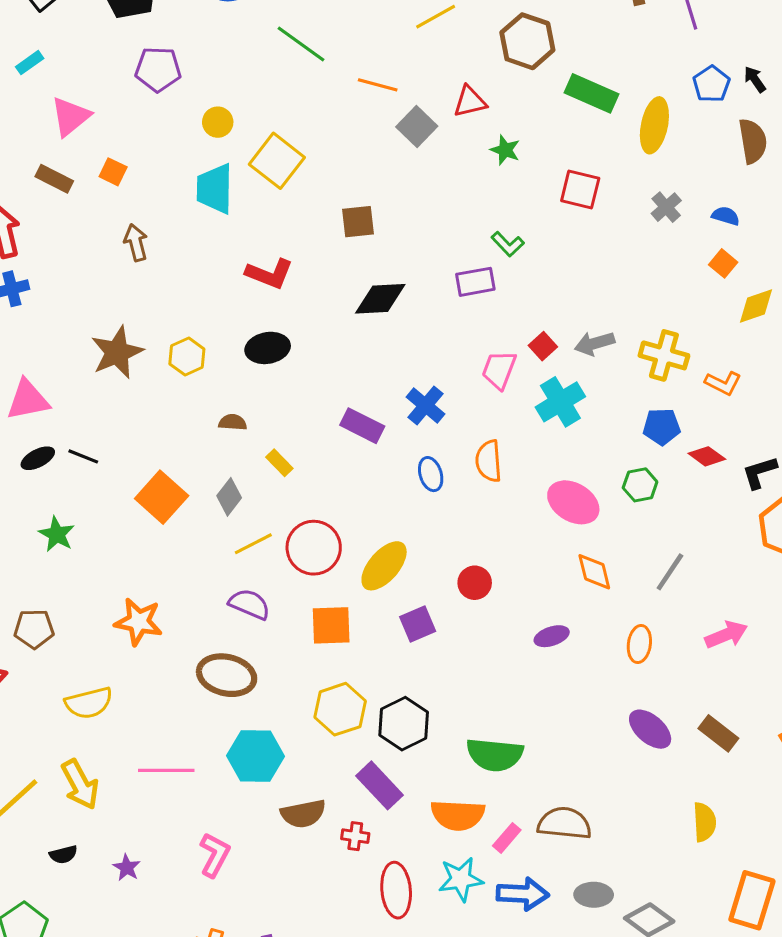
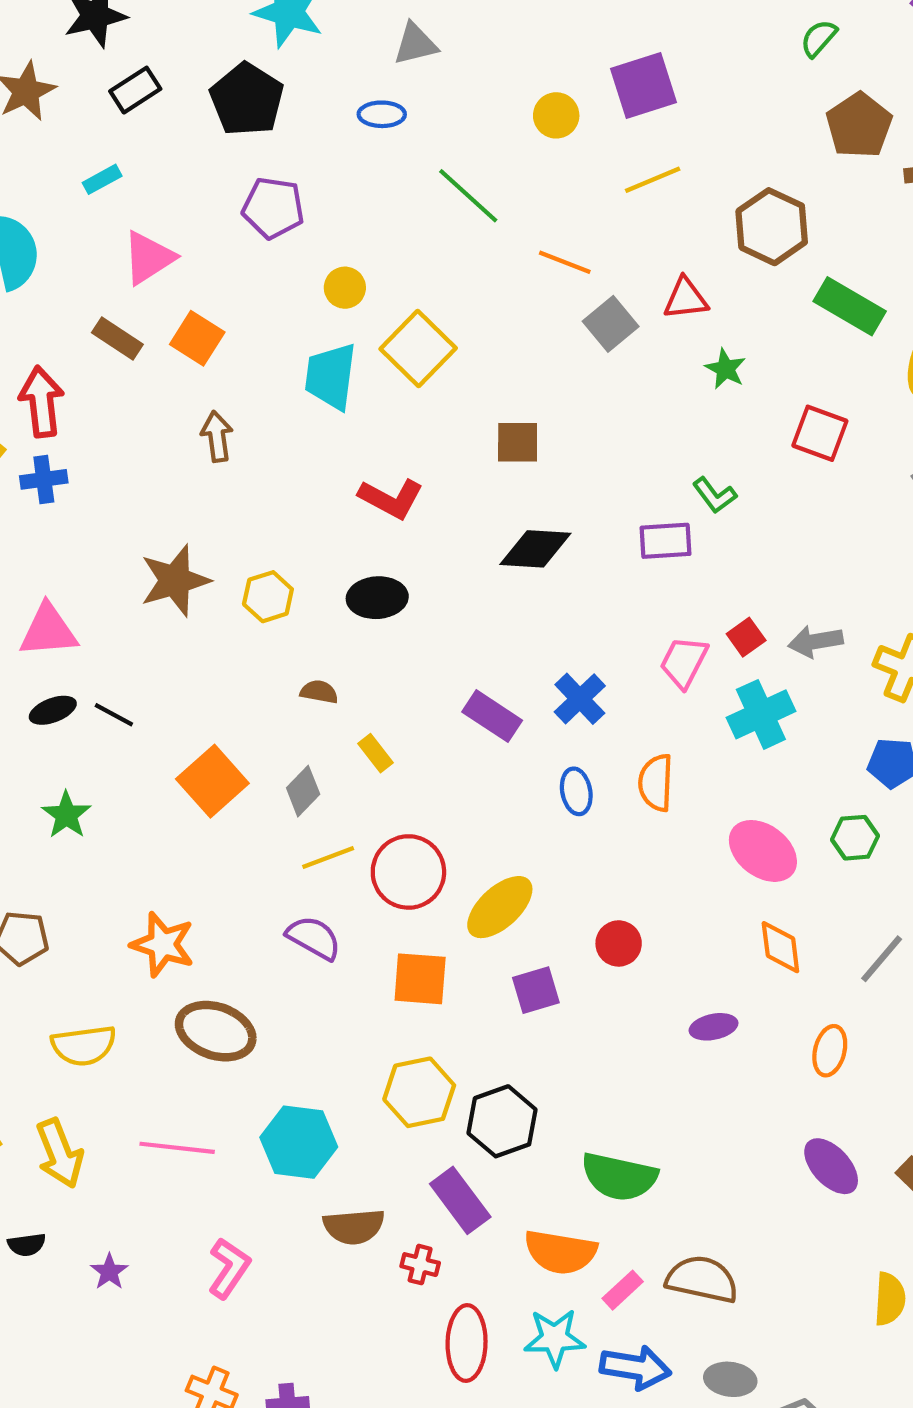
orange square: (113, 172) -> (197, 338), size x1.4
brown ellipse: (227, 675) -> (216, 1031), moved

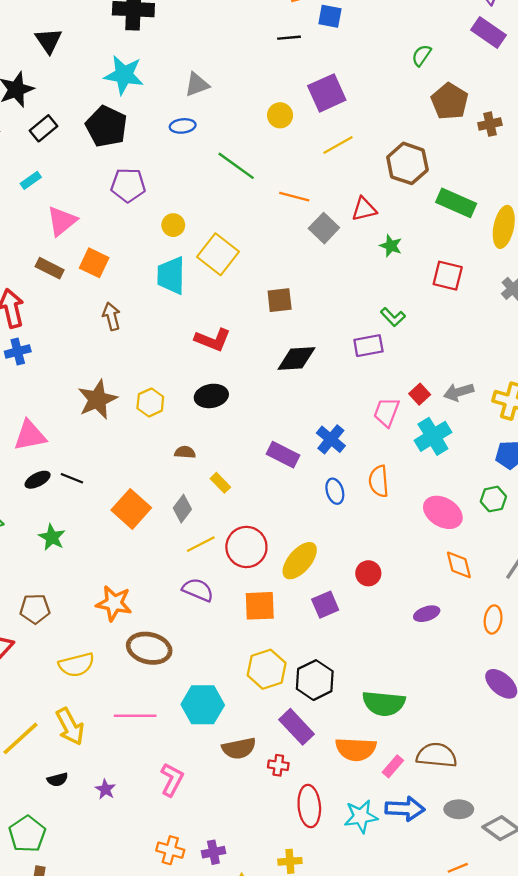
cyan star: (555, 1338) -> (361, 816), moved

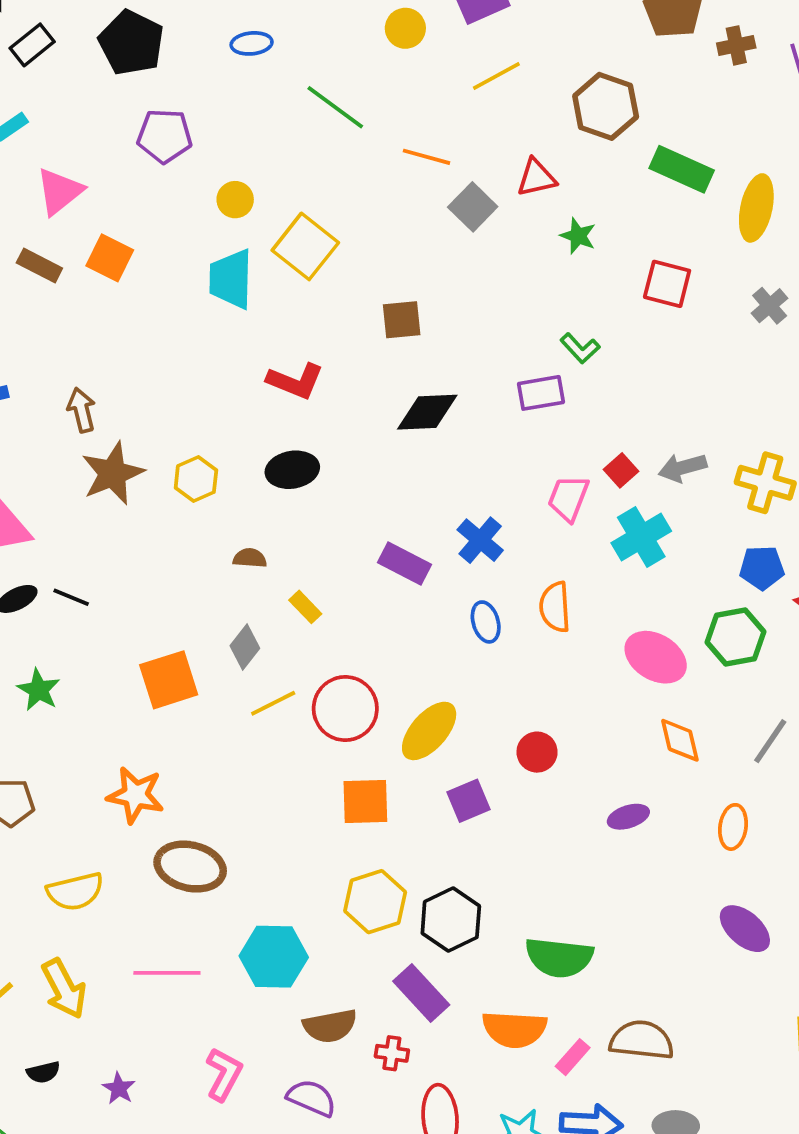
brown arrow: (111, 316) -> (81, 410), moved
green hexagon: (493, 499) -> (735, 637), size x1.4
orange square: (131, 509) -> (169, 680), moved, turned 30
purple semicircle: (198, 590) -> (312, 1098), moved

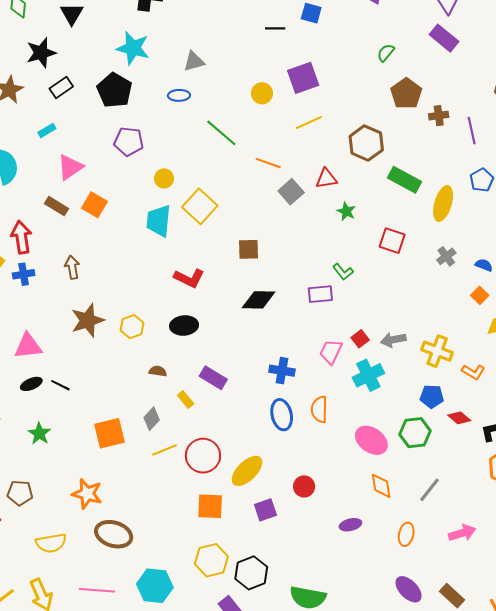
brown arrow: (81, 410) -> (72, 267), moved
blue cross: (480, 540) -> (282, 371), turned -35
purple rectangle: (405, 563) -> (213, 378), moved
blue ellipse: (486, 622) -> (282, 415), size x1.4

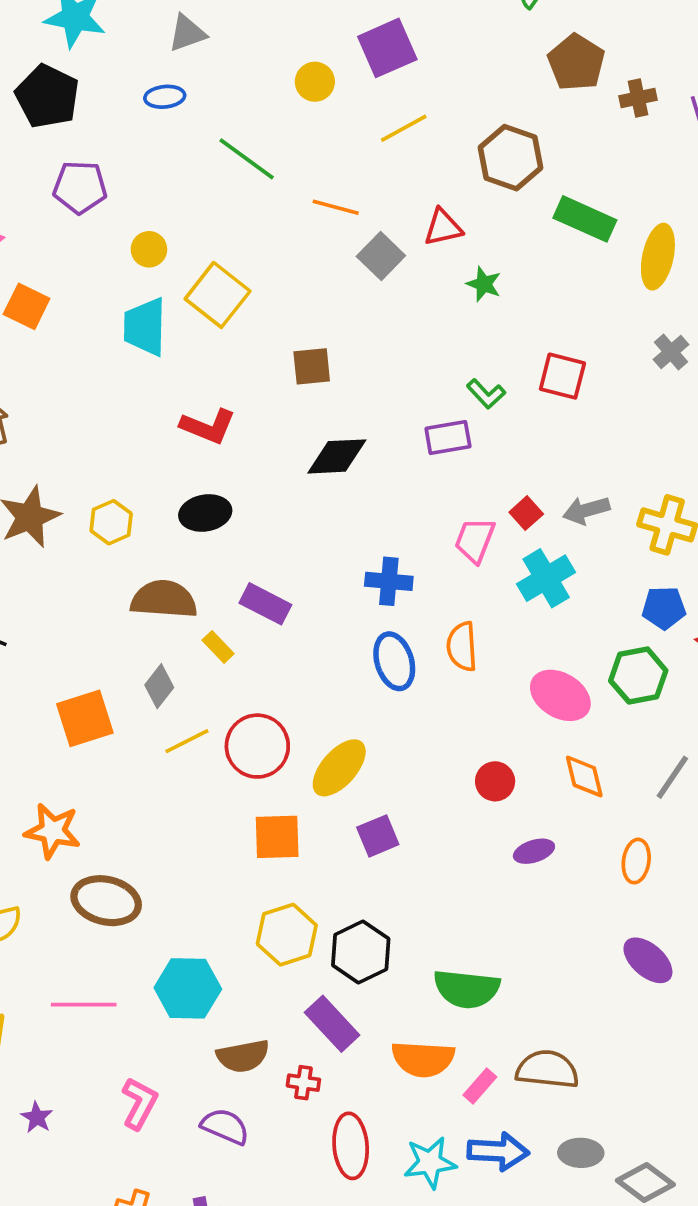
red square: (392, 241) -> (562, 376), moved
brown semicircle: (158, 371) -> (164, 599), size x2.0
red circle: (304, 486) -> (495, 781), moved

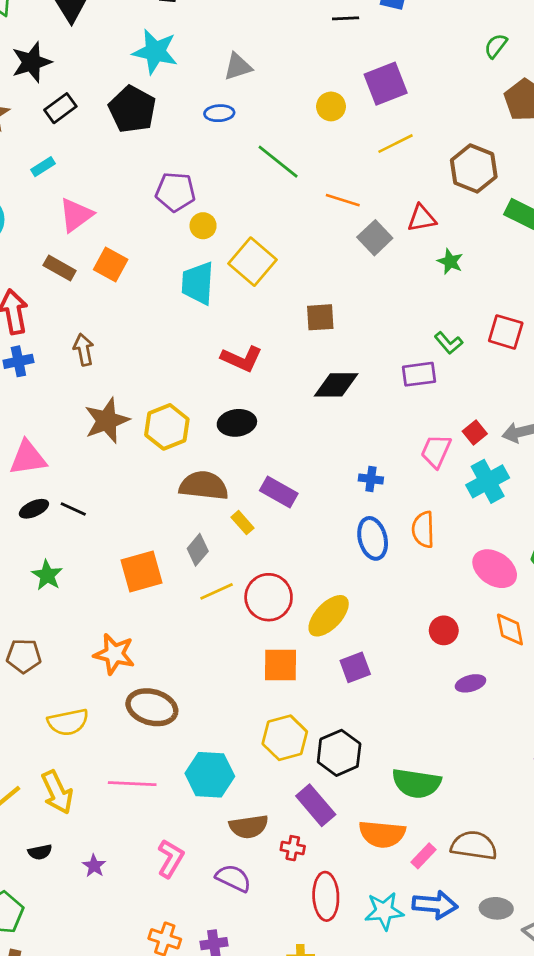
purple pentagon: (80, 187) -> (175, 192), moved
yellow hexagon: (111, 522) -> (167, 427), size x1.4
blue cross: (389, 581) -> (371, 479), size x0.7

